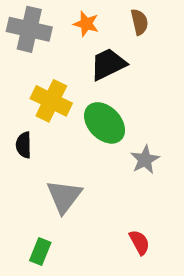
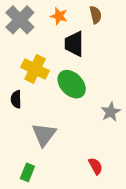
gray cross: (29, 29) -> (20, 20), turned 32
black trapezoid: (108, 64) -> (74, 44), turned -64
gray star: (145, 160) -> (111, 112), moved

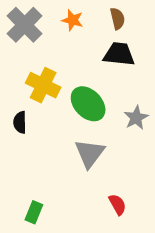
black trapezoid: (74, 44) -> (119, 54), moved, turned 96
gray star: (111, 112) -> (136, 118), moved
gray triangle: (44, 135) -> (90, 153), moved

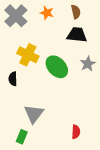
gray star: (136, 118) -> (88, 64), moved
gray triangle: (90, 153) -> (34, 114), moved
red semicircle: (117, 204) -> (76, 132), turned 32

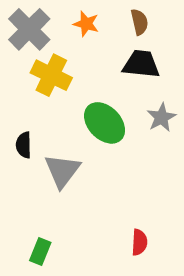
yellow cross: (28, 55) -> (51, 75), moved
gray triangle: (34, 114) -> (62, 171), moved

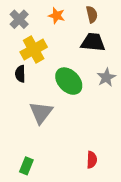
gray cross: (29, 29) -> (19, 19), size x0.7
yellow cross: (51, 75) -> (34, 50), turned 35
black semicircle: (24, 145) -> (20, 74), moved

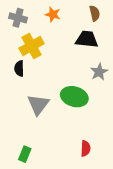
brown semicircle: (92, 14) -> (95, 13), moved
gray cross: (19, 19) -> (18, 18), turned -30
green ellipse: (69, 81) -> (74, 97), moved, turned -30

